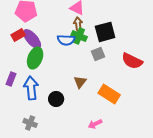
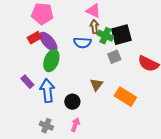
green cross: (79, 36) -> (105, 36), moved
purple rectangle: (11, 79) -> (27, 82), turned -64
pink arrow: (95, 124) -> (75, 125), moved, turned 136

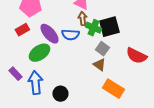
purple ellipse: (48, 42) -> (49, 34), moved
gray square: (114, 57) -> (102, 49), turned -32
green ellipse: (51, 61) -> (39, 53), turned 35
brown triangle: (96, 85) -> (99, 65), moved, turned -32

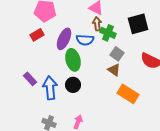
black square: (109, 27) -> (138, 24), moved
purple ellipse: (49, 34) -> (64, 39), turned 65
green ellipse: (39, 53) -> (73, 60), moved, turned -70
black circle: (60, 94) -> (73, 85), moved

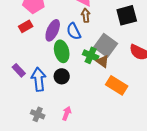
green cross: (108, 33) -> (91, 55), moved
blue semicircle: (85, 40) -> (74, 31), turned 60
gray square: (117, 54) -> (106, 45), size x1.6

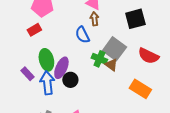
purple ellipse: (53, 30) -> (61, 68), moved
green ellipse: (62, 51) -> (46, 60), moved
orange rectangle: (117, 85) -> (140, 89), moved

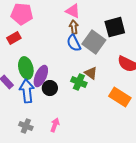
blue semicircle: (82, 35) -> (74, 43), moved
gray square: (114, 49) -> (94, 42), moved
green cross: (99, 59) -> (79, 82), moved

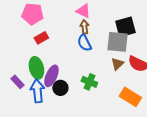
red rectangle: (14, 38) -> (41, 38), moved
gray square: (94, 42) -> (117, 42), moved, turned -30
brown triangle: (91, 73) -> (117, 64), moved, turned 40

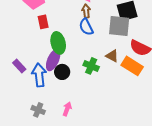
red rectangle: (41, 38) -> (43, 22), turned -72
brown triangle: (117, 64) -> (112, 56), moved, turned -48
green ellipse: (36, 68) -> (58, 43), moved
orange rectangle: (130, 97) -> (132, 66), moved

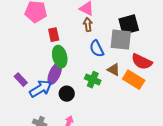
red rectangle: (43, 22) -> (54, 35), moved
blue semicircle: (86, 27) -> (97, 49), moved
black circle: (62, 72) -> (67, 94), moved
blue arrow: (39, 75) -> (41, 89), turned 65

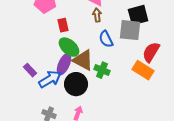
green ellipse: (60, 57) -> (69, 47), turned -35
red semicircle: (142, 62) -> (151, 52), turned 95
brown triangle: (114, 70) -> (83, 60), moved, size x1.6
black circle: (67, 94) -> (76, 84), size x1.5

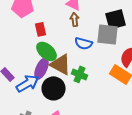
blue semicircle: (106, 39) -> (84, 43), turned -48

